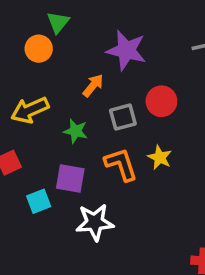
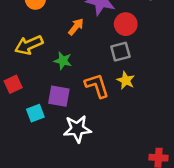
red circle: (161, 101) -> (126, 24), moved
gray square: (123, 117) -> (120, 52), moved

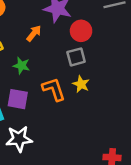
white star: (77, 129) -> (19, 139), moved

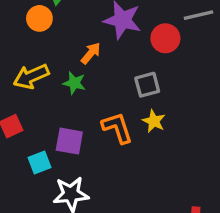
red circle: (81, 31) -> (165, 38), moved
green star: (21, 66) -> (74, 83), moved

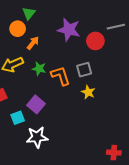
orange arrow: (91, 53) -> (33, 43), moved
orange L-shape: (117, 128) -> (61, 76), moved
purple square: (69, 141) -> (36, 104), turned 30

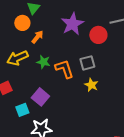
purple star: (69, 30) -> (72, 24), turned 30

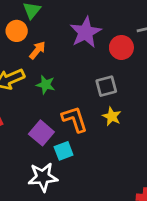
orange L-shape: (64, 69) -> (75, 119), moved
cyan square: (22, 110) -> (64, 151), moved

